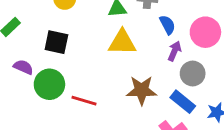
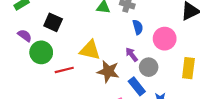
yellow triangle: (122, 42) -> (90, 50), moved
purple arrow: (175, 51) -> (132, 55), moved, turned -72
red line: (84, 101) -> (64, 70), turned -42

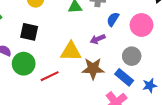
blue semicircle: (138, 27) -> (113, 19), turned -120
purple arrow: (132, 55) -> (98, 39), moved, turned -64

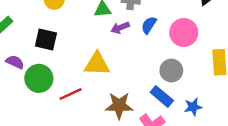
purple arrow: (98, 39) -> (120, 28), moved
brown star: (93, 69) -> (119, 106), moved

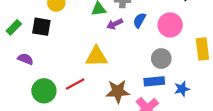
black square: (46, 40) -> (41, 27), moved
green circle: (39, 78) -> (44, 91), moved
blue rectangle: (162, 96) -> (154, 81), turned -42

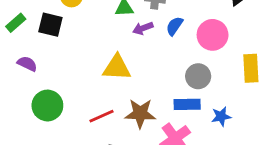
red line: (75, 84) -> (101, 116), moved

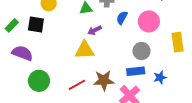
purple arrow: (143, 28) -> (95, 30), moved
purple semicircle: (27, 64) -> (22, 53), size x1.5

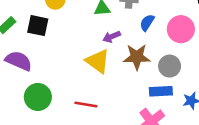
yellow triangle: (85, 50) -> (98, 61), turned 35
brown star: (104, 80) -> (137, 57), moved
red line: (77, 85) -> (86, 104), turned 36

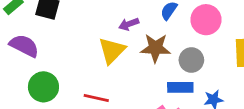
yellow triangle: (98, 61) -> (112, 50), turned 36

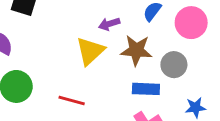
blue rectangle: (180, 87) -> (146, 89), moved

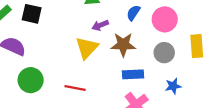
gray circle: (174, 65) -> (164, 53), moved

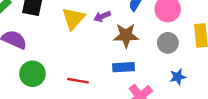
yellow triangle: (87, 48) -> (73, 18), moved
blue rectangle: (133, 74) -> (124, 67), moved

